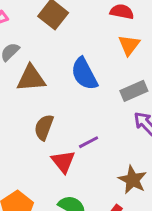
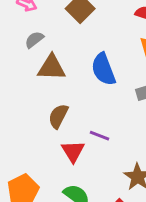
purple line: (89, 142) -> (100, 136), turned 42

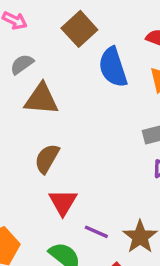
blue semicircle: (103, 69) -> (113, 67), moved
purple line: (100, 136) -> (96, 232), moved

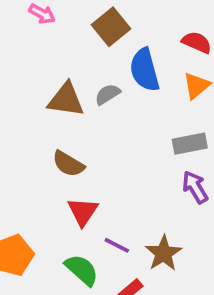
gray semicircle: (22, 64) -> (108, 94), moved
brown semicircle: (47, 159) -> (68, 164), turned -92

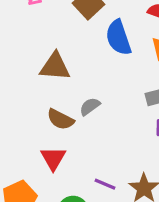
gray semicircle: (108, 94) -> (90, 106), moved
red triangle: (83, 212) -> (53, 158), moved

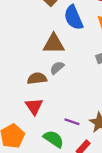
brown triangle: (55, 67) -> (54, 44), moved
brown semicircle: (60, 119) -> (37, 78), turned 150

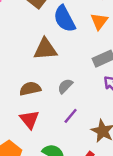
gray semicircle: (57, 68) -> (65, 86), moved
purple line: (72, 122) -> (71, 116), moved, turned -64

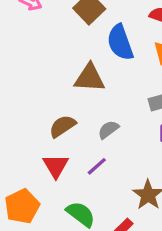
brown semicircle: (30, 89) -> (62, 126), turned -30
purple line: (71, 116) -> (97, 166), moved

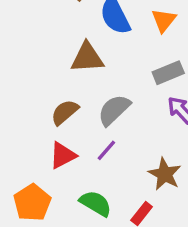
gray semicircle: (108, 130) -> (114, 110), size x1.5
red triangle: (56, 166) -> (63, 155), turned 40

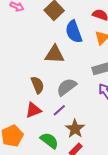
brown semicircle: (65, 112) -> (38, 85), turned 102
brown star: (165, 174) -> (75, 129), moved

